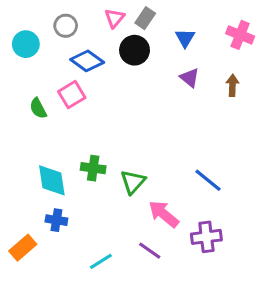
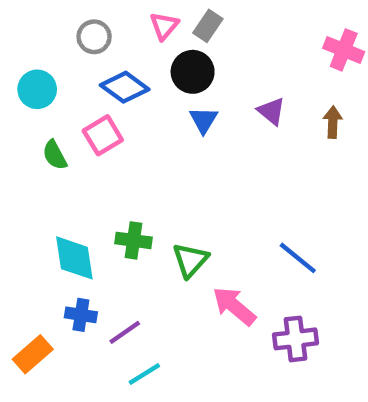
blue triangle: (185, 38) -> (204, 120), moved
cyan circle: (26, 44) -> (37, 89), moved
purple line: (150, 251) -> (125, 332), moved, turned -70

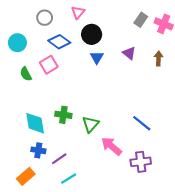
gray rectangle: (208, 26) -> (141, 20), moved
orange rectangle: (33, 354) -> (26, 176), moved

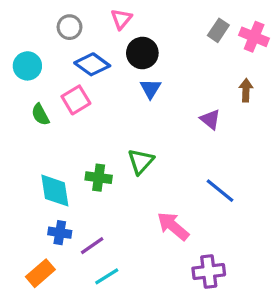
purple triangle: (129, 53) -> (210, 119), moved
green triangle: (91, 124) -> (141, 161), moved
purple cross: (141, 162) -> (209, 272), moved

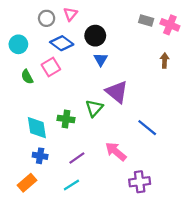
pink triangle: (121, 19) -> (70, 14), moved
gray rectangle: (218, 30) -> (146, 20), turned 72
purple triangle: (210, 119) -> (117, 92), moved, size x1.6
purple line: (92, 246) -> (77, 158), moved

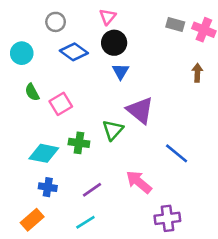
pink triangle: (70, 14) -> (108, 17), moved
pink square: (51, 67) -> (61, 104), moved
cyan diamond: (37, 128) -> (44, 153), turned -70

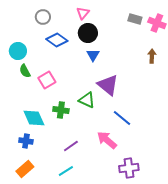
cyan circle: (22, 53) -> (18, 51), moved
green triangle: (113, 130) -> (87, 100), turned -48
cyan diamond: (44, 153) -> (34, 118), turned 55
blue line: (177, 153) -> (122, 118), moved
blue cross: (48, 187) -> (26, 141), moved

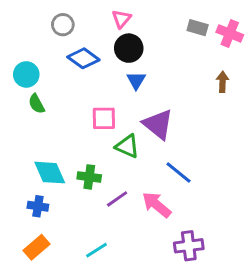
pink square: (47, 80) -> (104, 118), moved, turned 30
green cross: (61, 110) -> (89, 177), moved
purple line: (71, 146) -> (117, 199), moved

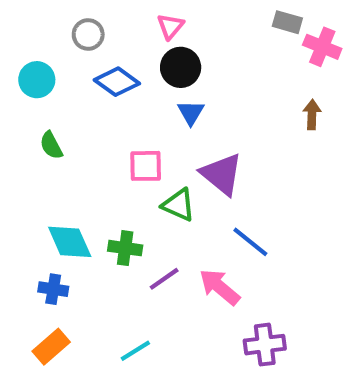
gray rectangle: (198, 28) -> (287, 22), moved
cyan circle: (26, 74) -> (37, 80), moved

